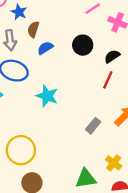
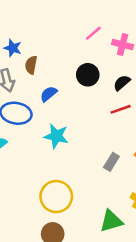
blue semicircle: (45, 48) -> (49, 94), moved
red line: (108, 80) -> (121, 109), turned 54
yellow circle: (21, 150) -> (56, 197), moved

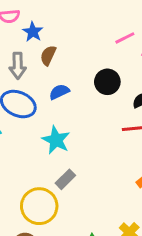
gray rectangle: (111, 162) -> (65, 179), moved

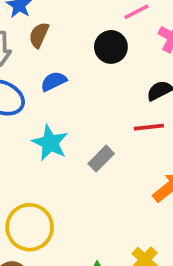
black circle: (107, 82) -> (111, 47), moved
gray rectangle: (65, 179) -> (101, 159), moved

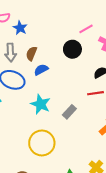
brown semicircle: (39, 35) -> (31, 54), moved
yellow circle: (30, 227) -> (42, 143), moved

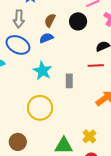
brown semicircle: (31, 54) -> (50, 20), moved
gray rectangle: (69, 112) -> (69, 81), turned -48

